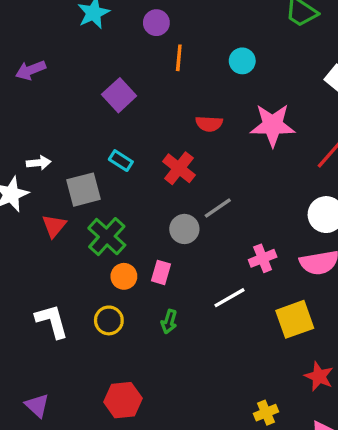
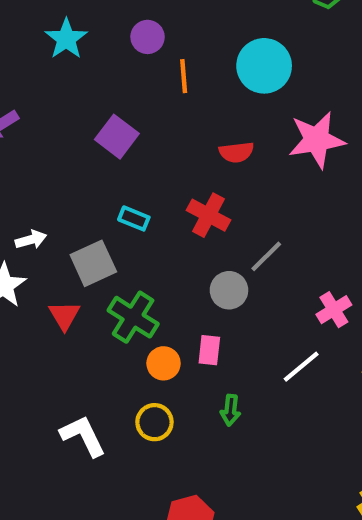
cyan circle: (242, 61) -> (264, 66), size x1.6

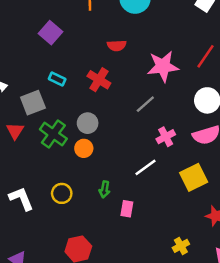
pink star: (317, 140) -> (163, 66), moved
gray line: (266, 256) -> (145, 104), moved
gray circle: (229, 290) -> (88, 123), moved
pink rectangle: (209, 350) -> (127, 209), moved
orange circle: (164, 363) -> (84, 148), moved

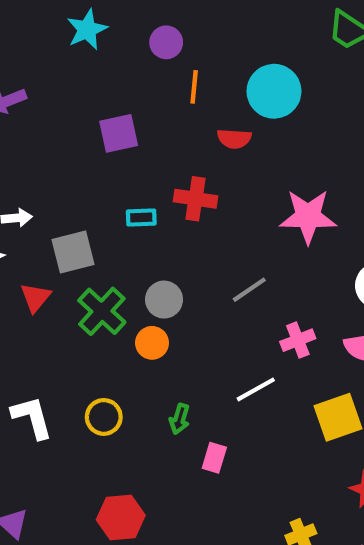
purple square: (50, 33) -> (119, 133), turned 30
red semicircle: (117, 46) -> (234, 139), moved
cyan rectangle: (57, 79) -> (141, 217), moved, turned -35
red cross: (99, 80) -> (196, 199), moved, turned -30
gray line: (145, 104) -> (249, 290), moved

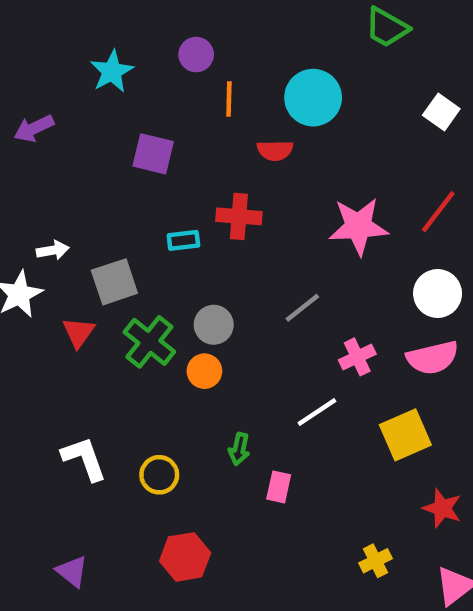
cyan star: (87, 29) -> (112, 71), moved
purple square: (119, 133) -> (153, 154), turned 30
yellow circle: (104, 417) -> (159, 475), moved

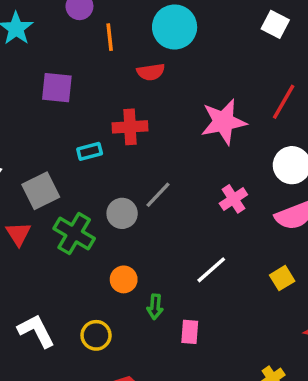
gray line: (302, 308) -> (158, 195), moved
pink cross: (357, 357) -> (233, 199), moved
orange circle: (204, 371) -> (124, 279), moved
yellow square: (405, 435) -> (282, 278), size x0.6

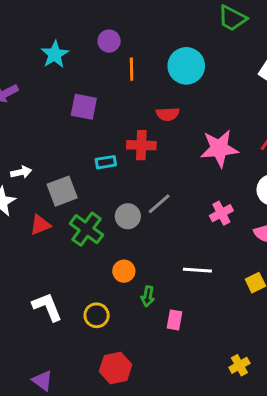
red semicircle: (151, 72) -> (168, 114), moved
red triangle: (18, 234) -> (40, 225), turned 35
white line: (211, 270) -> (197, 270), turned 40

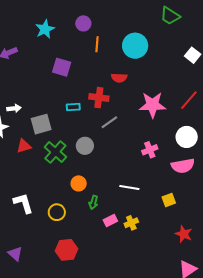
gray line: (159, 204) -> (109, 122), moved
pink rectangle: (174, 320) -> (110, 220), turned 48
yellow cross: (239, 365) -> (131, 223), moved

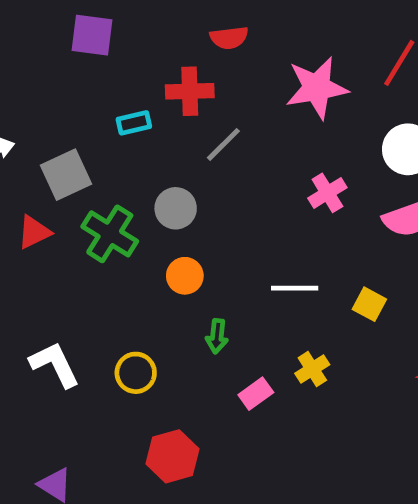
orange circle: (79, 183) -> (185, 276), moved
yellow square: (169, 200) -> (369, 304), moved, turned -32
pink rectangle: (110, 220) -> (256, 394), moved

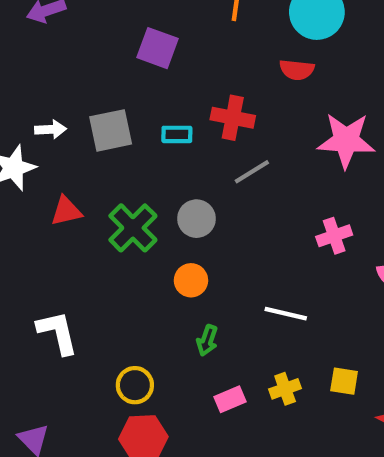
red semicircle: (229, 38) -> (297, 70), moved
gray square: (66, 175) -> (111, 130), moved
yellow square: (369, 304) -> (344, 381), moved, turned -32
yellow circle: (136, 373) -> (135, 385), moved

